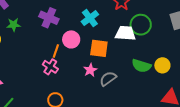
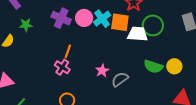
pink circle: (71, 39) -> (84, 18), moved
orange square: (99, 48) -> (120, 22), moved

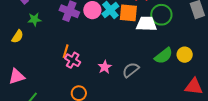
orange line: (68, 51) -> (66, 51), moved
green semicircle: (153, 67) -> (164, 56), turned -54
pink star: (102, 71) -> (105, 67), moved

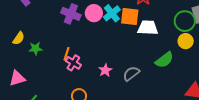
green circle: (161, 15) -> (185, 21), moved
green star: (34, 19) -> (35, 49), moved
yellow circle: (185, 55) -> (186, 41), moved

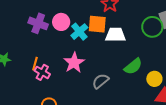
cyan cross: (112, 13) -> (79, 32), moved
yellow circle: (186, 41) -> (154, 79), moved
pink star: (105, 70) -> (74, 63), moved, size x1.5

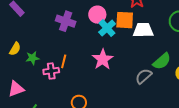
pink circle: (61, 22) -> (97, 15), moved
pink cross: (42, 72) -> (51, 71), moved, turned -35
gray semicircle: (100, 81) -> (144, 76), moved

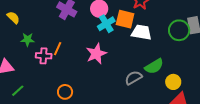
yellow semicircle: (15, 49) -> (13, 18), moved, turned -88

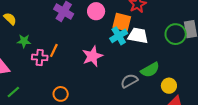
cyan cross: (106, 24) -> (119, 36), moved

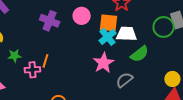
pink star: (92, 56) -> (103, 63), moved
green semicircle: (150, 70) -> (139, 54), moved
yellow circle: (169, 86) -> (172, 79), moved

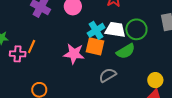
orange square: (109, 23) -> (95, 46), moved
green circle: (164, 27) -> (136, 29), moved
pink star: (103, 63) -> (74, 54), moved, turned 30

